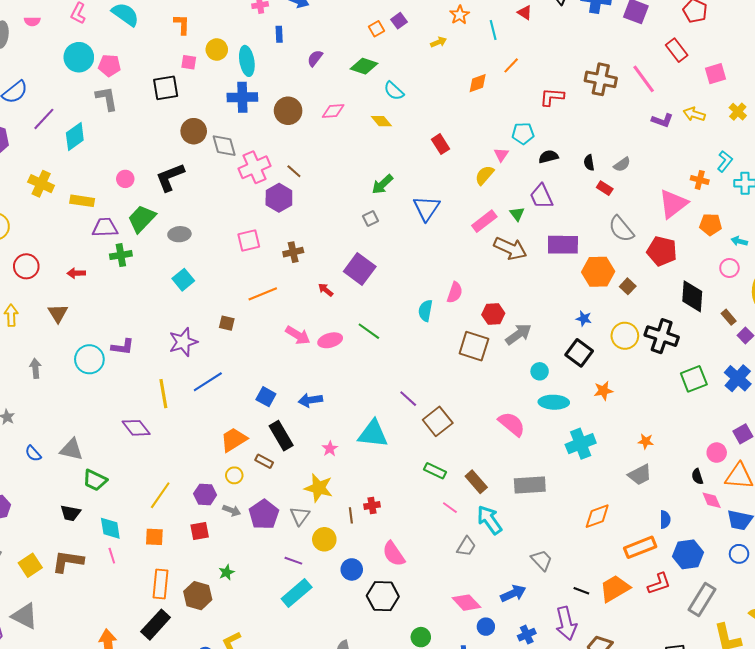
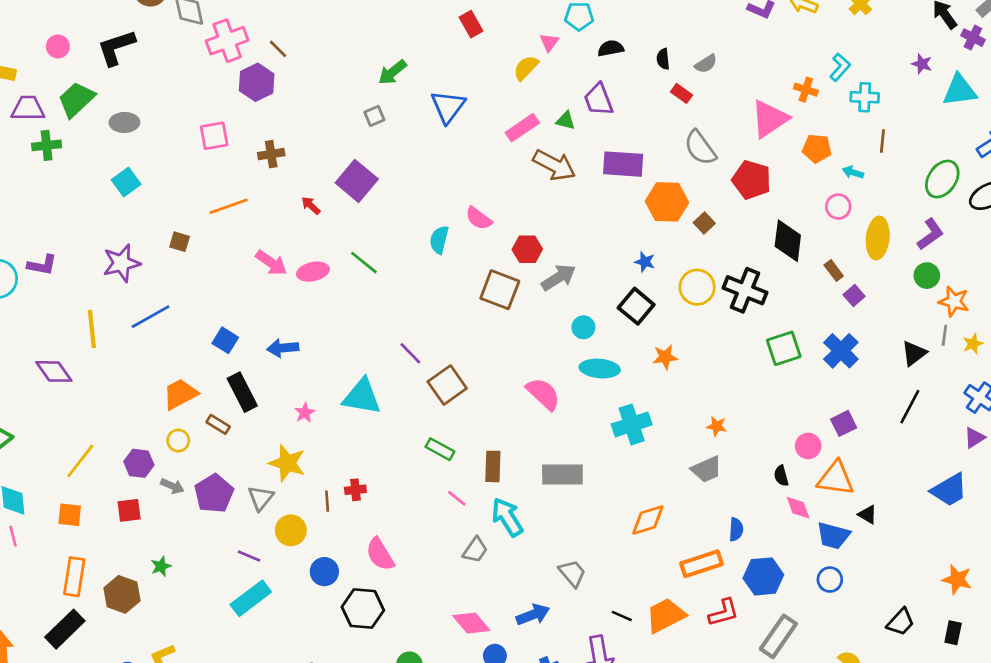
green triangle: (517, 214) -> (566, 121), turned -42
pink semicircle: (455, 292) -> (479, 218), turned 105
brown rectangle: (476, 482) -> (493, 466), turned 40

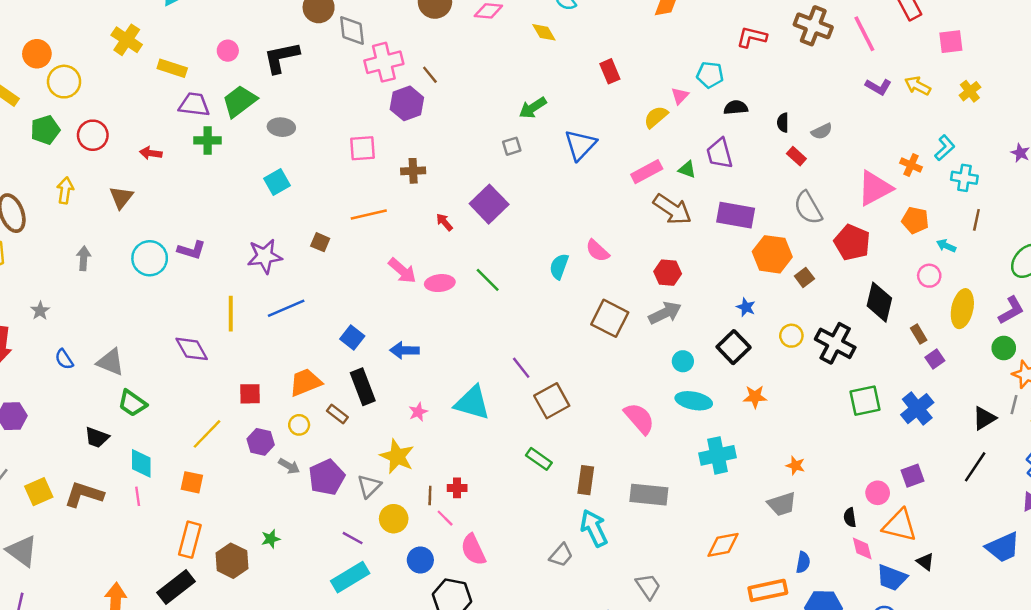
red hexagon: (527, 249) -> (668, 273), moved
yellow circle: (697, 287) -> (791, 336), size x0.7
pink line: (457, 498) -> (445, 518), moved
red square: (129, 510) -> (250, 394), moved

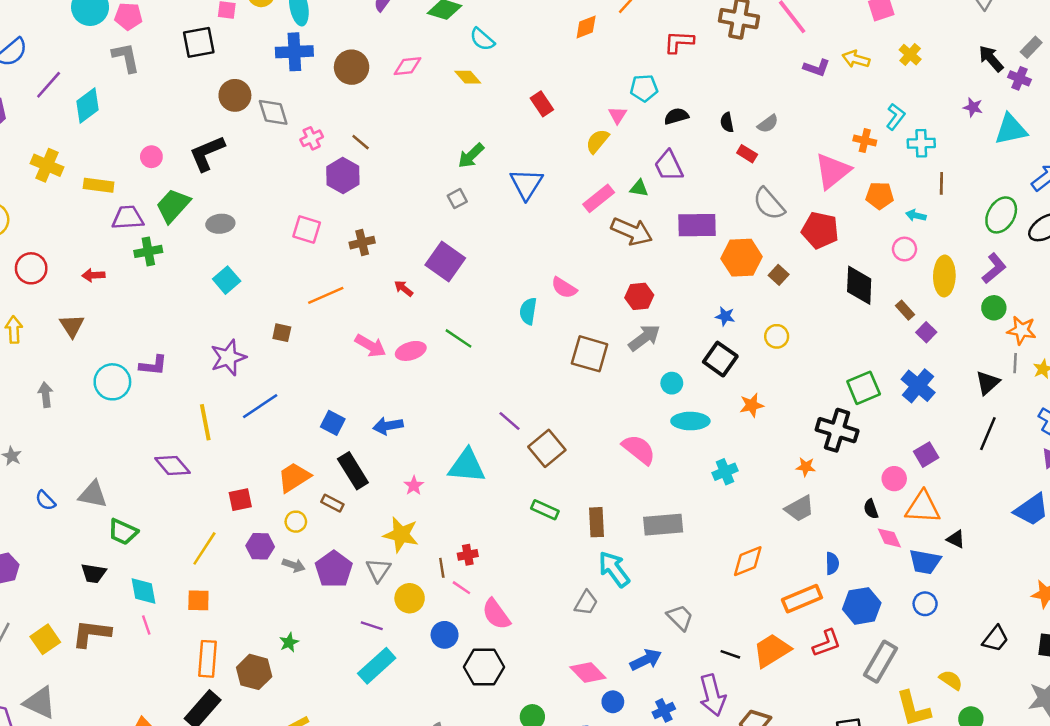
pink cross: (384, 62) -> (312, 138), size x0.6
pink square: (363, 148) -> (307, 229), turned 32
black cross: (835, 343) -> (837, 430), moved
cyan cross: (718, 455) -> (725, 472), size x0.7

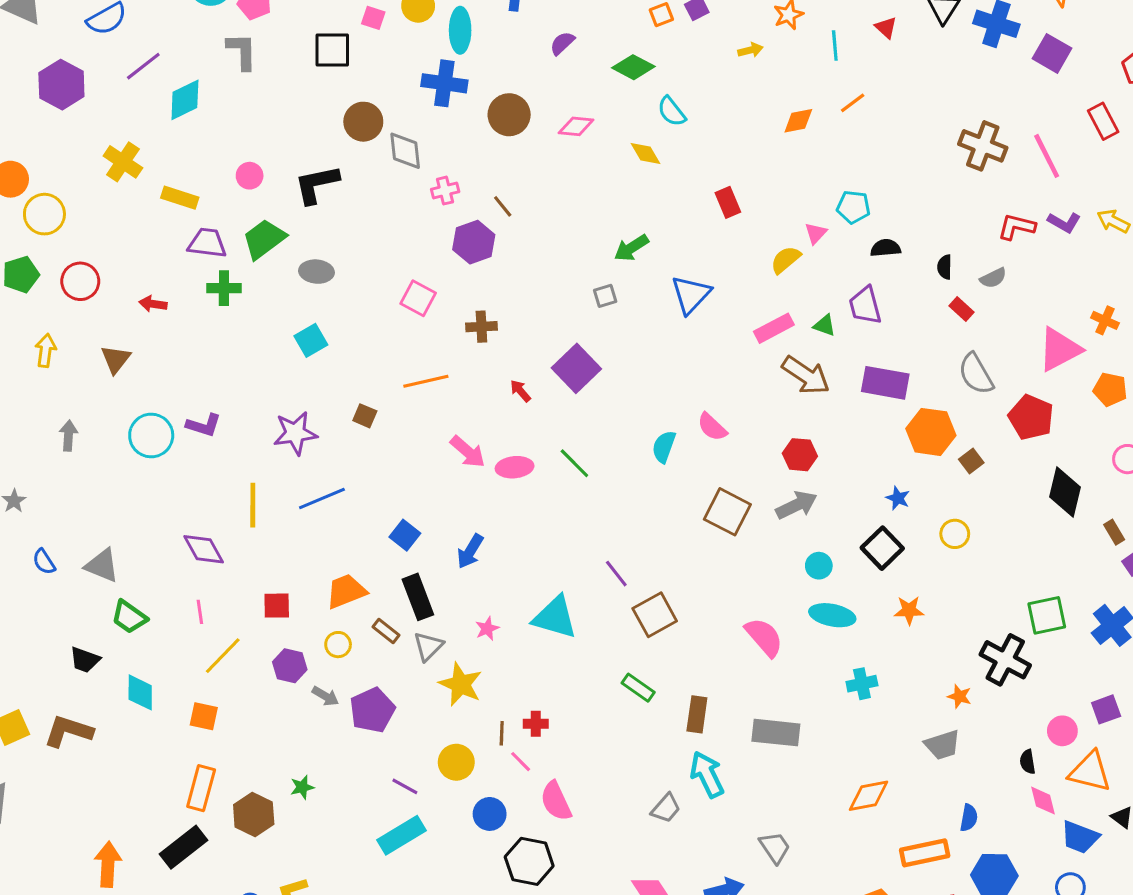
red L-shape: (679, 42) -> (1017, 227), moved
blue arrow: (388, 426) -> (470, 551), turned -60
gray triangle: (378, 570) -> (428, 646), moved
pink line: (146, 625) -> (200, 612), moved

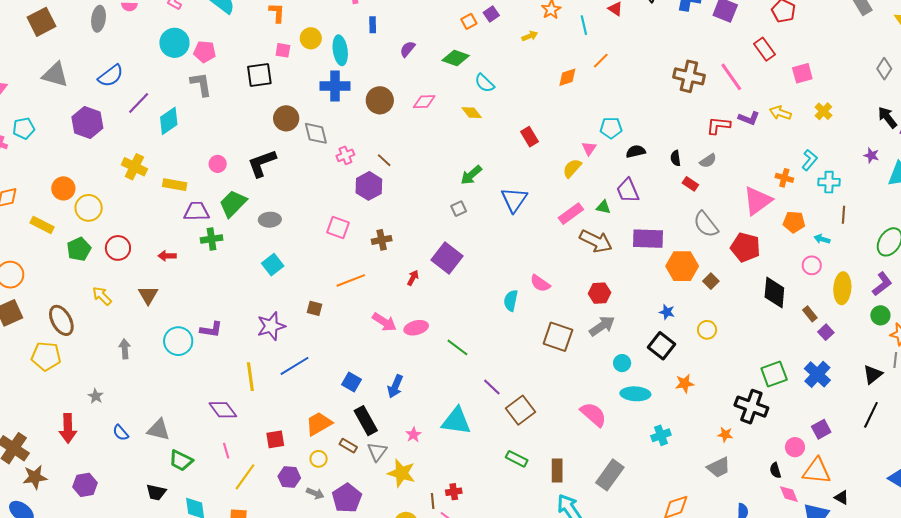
yellow arrow: (46, 350) -> (102, 296), turned -45
red arrow: (520, 391) -> (413, 278), turned 77
green line: (574, 463) -> (457, 347), moved
gray rectangle: (776, 733) -> (610, 475), turned -52

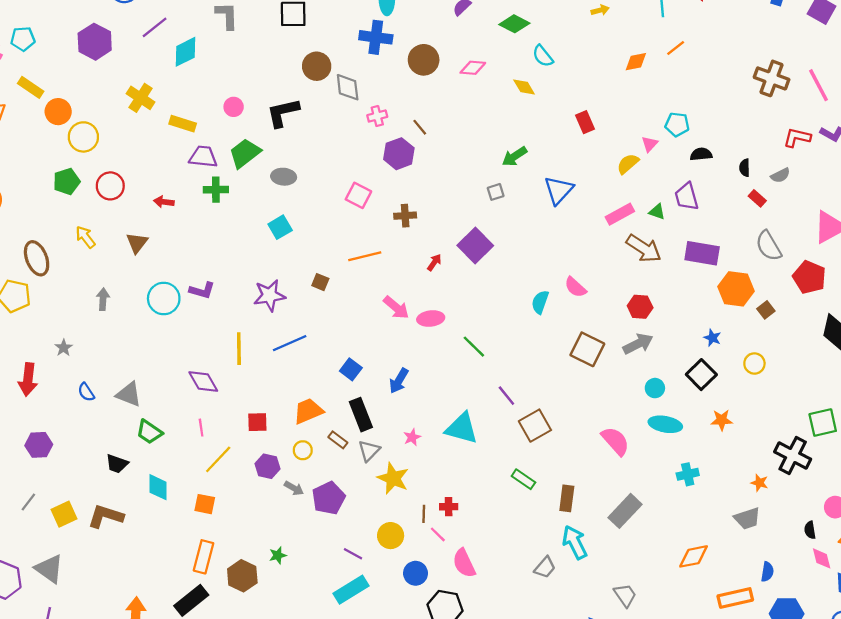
yellow rectangle: (42, 225) -> (31, 87), moved

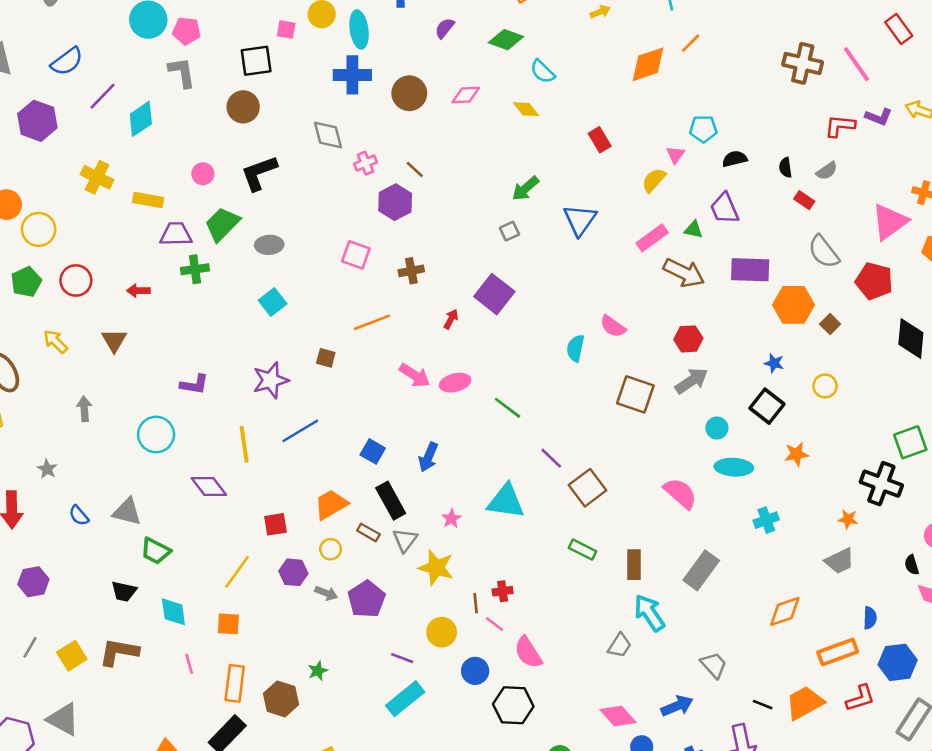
orange diamond: (636, 62) -> (648, 64), size x1.5
brown circle: (317, 66) -> (243, 107), moved
cyan circle: (164, 298) -> (156, 435), moved
pink line: (201, 428) -> (189, 664), moved

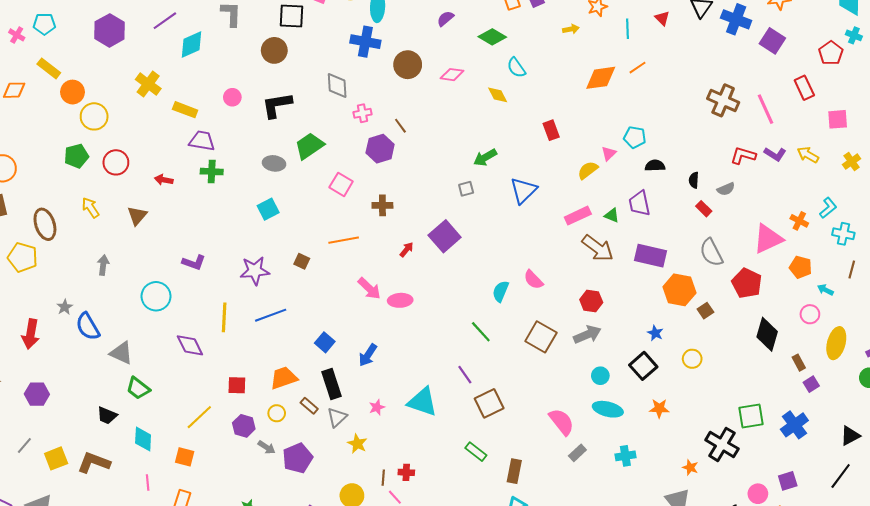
green trapezoid: (222, 224) -> (309, 146), moved
green line: (508, 408) -> (481, 332), moved
blue semicircle: (79, 516) -> (88, 326), moved, size x1.6
yellow star: (436, 568) -> (357, 444), size x0.7
gray rectangle: (701, 570) -> (577, 453), moved, size x0.6

